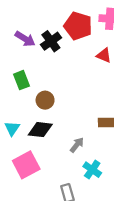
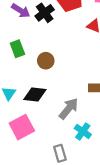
brown circle: (45, 100) -> (46, 61), moved
gray arrow: (77, 145) -> (69, 109), size x1.5

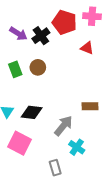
brown circle: (46, 61) -> (38, 67), moved
pink square: (22, 127) -> (19, 143), turned -35

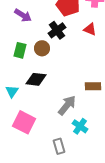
black cross: (41, 36) -> (57, 30), moved
green rectangle: (15, 69) -> (20, 50), turned 35
black diamond: (32, 112) -> (36, 79), moved

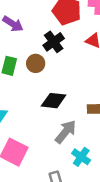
black diamond: (36, 79) -> (54, 101), moved

